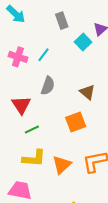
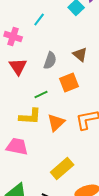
pink cross: (18, 57) -> (13, 36), moved
gray semicircle: (48, 86) -> (50, 60), moved
green line: (32, 129) -> (41, 94), moved

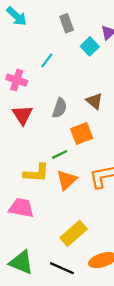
green line: (41, 94) -> (60, 154), moved

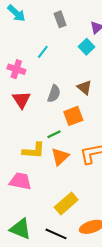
cyan square: (90, 46) -> (87, 47), moved

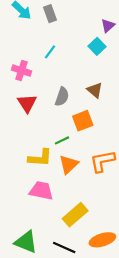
gray rectangle: (60, 19) -> (50, 14), moved
pink trapezoid: (20, 181) -> (41, 191), moved

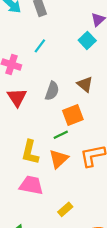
green line: (62, 140) -> (61, 135), moved
yellow L-shape: (40, 158) -> (30, 152), turned 100
yellow rectangle: (75, 215) -> (65, 209), size x0.6

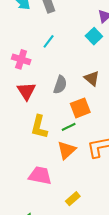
yellow L-shape: (30, 152) -> (39, 127), moved

